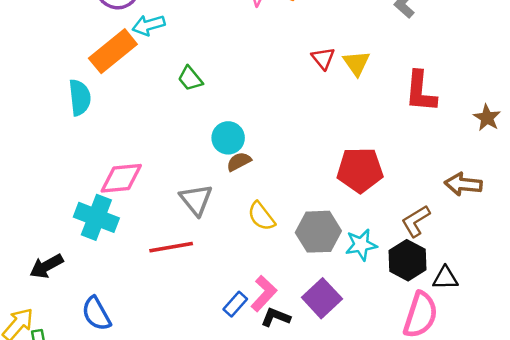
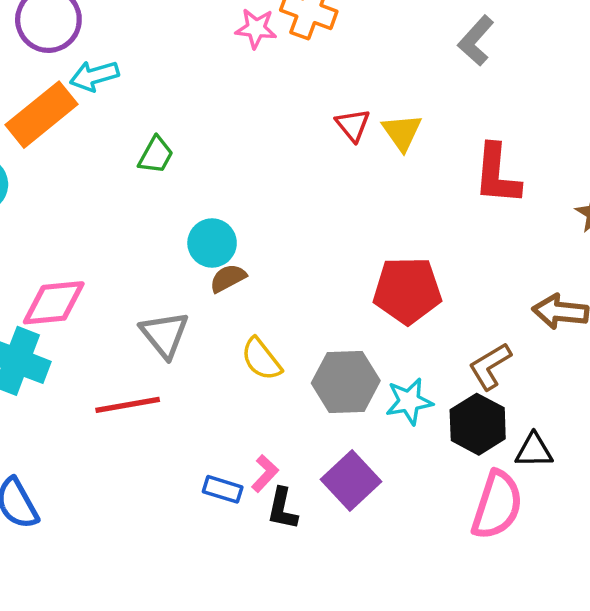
green trapezoid: (190, 79) -> (156, 155), turned -112
pink L-shape: (264, 293) -> (265, 473), size x0.7
blue rectangle: (235, 304) -> (223, 489), turned 65
black L-shape: (276, 317) -> (282, 509), turned -100

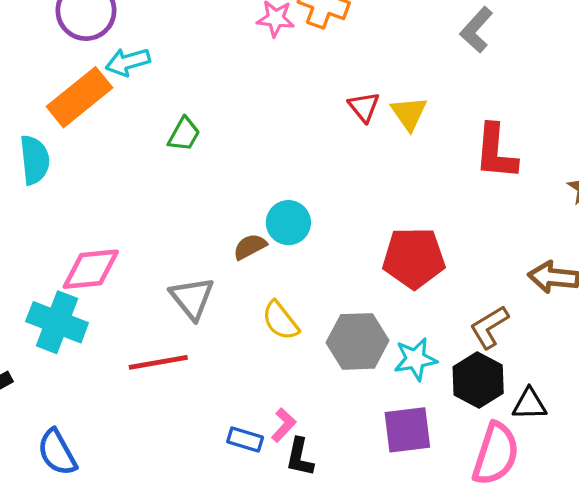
cyan circle: (212, 243) -> (288, 223), moved
purple square: (351, 480) -> (407, 430), moved, turned 36

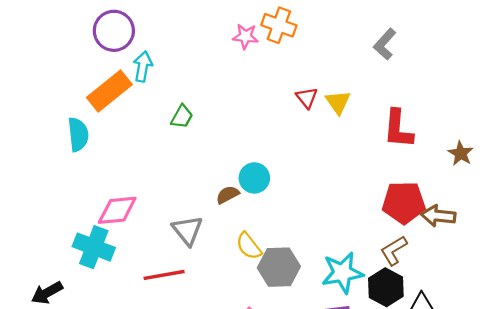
cyan arrow: (128, 62) -> (143, 66), turned 116
red pentagon: (414, 258) -> (404, 202), moved
gray hexagon: (358, 341) -> (279, 267), moved
cyan star: (415, 359) -> (342, 273), size x1.4

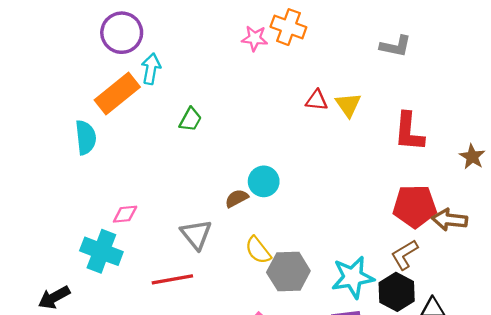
gray L-shape: (385, 44) -> (396, 46), turned -120
red triangle: (307, 98) -> (317, 100), turned -45
pink diamond: (117, 210) -> (125, 214), size x0.6

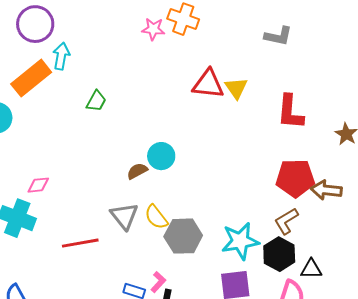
red triangle: (317, 100) -> (208, 84), size x1.6
gray triangle: (196, 234) -> (124, 216), moved

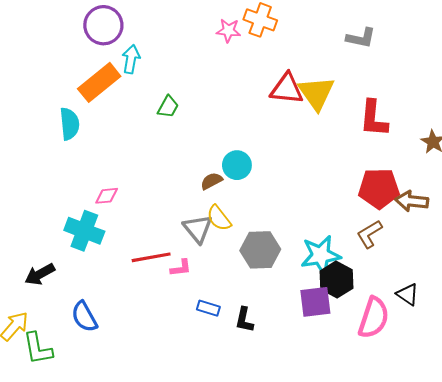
yellow triangle: (236, 88) -> (316, 93), size x1.5
yellow semicircle: (156, 217) -> (219, 218), moved
black hexagon: (279, 254) -> (337, 280), moved
black triangle: (311, 269) -> (408, 294), moved, turned 35
pink L-shape: (158, 282) -> (181, 268), moved, turned 40

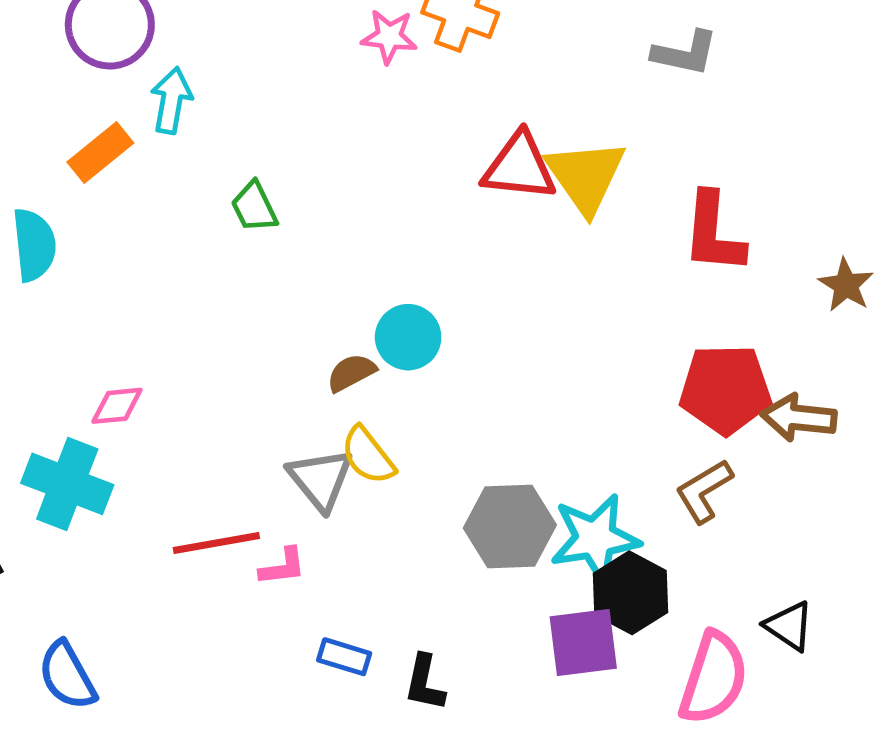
orange rectangle: (99, 82) -> (100, 153), size x0.7
green trapezoid: (168, 107) -> (254, 207), turned 125
gray hexagon: (260, 250) -> (510, 527), moved

